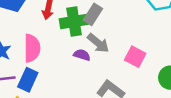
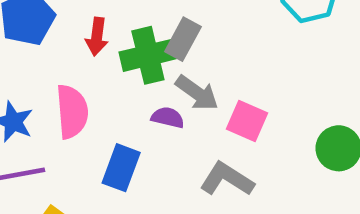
pink square: (135, 57) -> (247, 121), moved
blue rectangle: (28, 80) -> (121, 168), moved

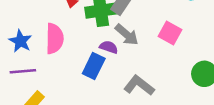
pink square: (247, 121) -> (170, 33), moved
blue rectangle: (121, 168) -> (94, 66), moved

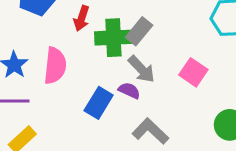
purple semicircle: (109, 47) -> (129, 91), moved

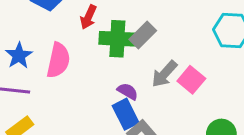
gray arrow: (142, 69) -> (164, 74), moved, turned 80
blue rectangle: (99, 103) -> (126, 114), moved, turned -64

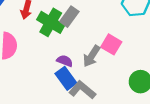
green cross: (117, 39) -> (51, 22), turned 36
gray arrow: (164, 74) -> (91, 56), moved

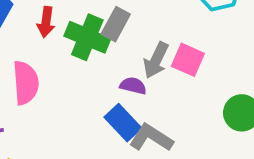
gray arrow: (91, 56) -> (156, 60), moved
purple semicircle: (65, 61) -> (133, 86), moved

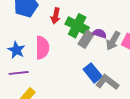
gray rectangle: (116, 24) -> (86, 39), moved
purple semicircle: (133, 86) -> (100, 33), moved

